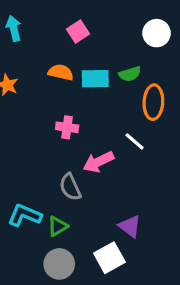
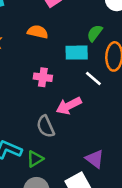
green semicircle: (130, 74) -> (95, 33), turned 144
cyan rectangle: (95, 79) -> (77, 53), moved
white line: (135, 141) -> (93, 78), moved

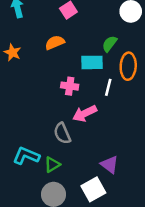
orange semicircle: (38, 32) -> (55, 43), turned -36
pink cross: (43, 77) -> (70, 86), moved
white line: (93, 78) -> (108, 87), turned 63

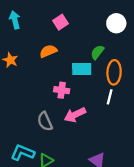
white line: (108, 87) -> (110, 97), moved
gray semicircle: (62, 133) -> (45, 121), moved

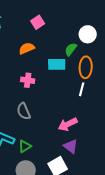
white circle: (116, 23) -> (88, 34), moved
pink cross: (62, 90) -> (28, 80), moved
pink arrow: (75, 115) -> (68, 124), moved

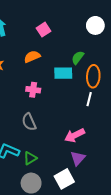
white circle: (88, 34) -> (95, 25), moved
purple triangle: (71, 146) -> (78, 158), turned 35

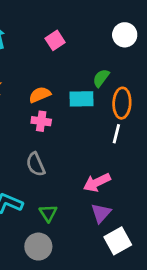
orange semicircle: (32, 57) -> (40, 95), moved
green triangle: (30, 158) -> (48, 213), moved, turned -32
white square: (64, 179) -> (118, 241), moved

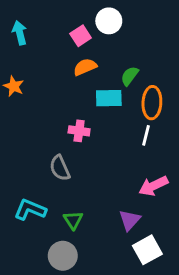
white circle: (125, 35) -> (109, 21), moved
orange semicircle: (40, 95) -> (85, 67), moved
pink cross: (41, 121) -> (79, 131), moved
pink arrow: (97, 182) -> (153, 186), moved

